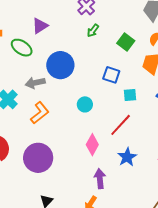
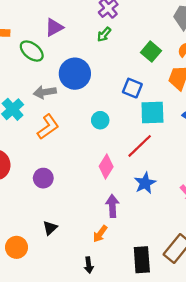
green arrow: (93, 31) -> (104, 34), moved
cyan square: (130, 95) -> (152, 112), size x1.6
purple circle: (38, 158) -> (43, 178), size x0.6

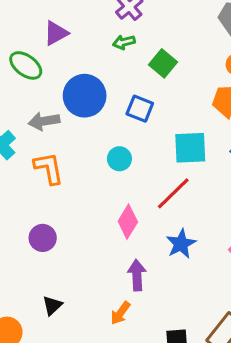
green arrow: (104, 34) -> (124, 42), turned 35
green square: (151, 52) -> (163, 63), moved
blue square: (132, 88) -> (140, 109), moved
orange L-shape: (48, 127) -> (49, 168), turned -65

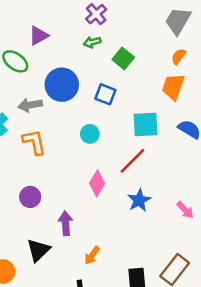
purple arrow: (137, 275) -> (66, 223), moved
black triangle: (52, 306) -> (38, 250), size x1.5

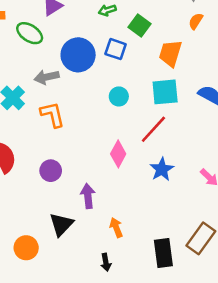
orange trapezoid: (173, 87) -> (170, 53), moved
blue square: (105, 94) -> (116, 49), moved
cyan circle: (90, 134) -> (119, 96), moved
orange arrow: (92, 255) -> (116, 227), turned 126

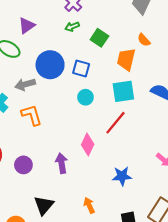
orange semicircle: (196, 21) -> (144, 40), moved, turned -72
blue square: (116, 49) -> (81, 69), moved
blue star: (162, 169) -> (122, 176), moved, turned 30
purple circle: (51, 171) -> (23, 165), moved
purple arrow: (88, 196) -> (62, 163), moved

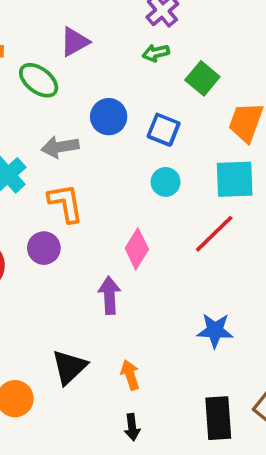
blue circle: (50, 65) -> (109, 117), size x0.7
pink diamond: (88, 145) -> (137, 249), moved
purple circle: (23, 165) -> (44, 248), moved
orange arrow: (89, 205) -> (130, 375), moved

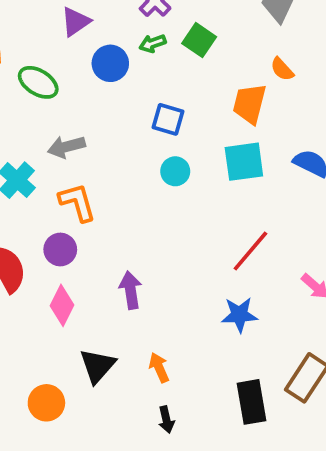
purple triangle: (75, 42) -> (75, 22), moved
green square: (202, 78) -> (199, 40), moved
blue circle: (109, 117) -> (110, 63), moved
red line: (214, 234) -> (250, 251), moved
pink diamond: (137, 249) -> (62, 305), moved

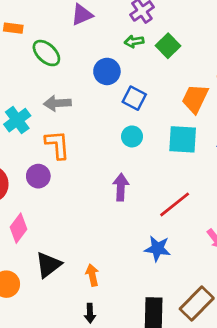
blue circle: (110, 63) -> (107, 71), moved
purple arrow: (131, 290) -> (121, 187), moved
pink diamond: (62, 305) -> (19, 228), moved

